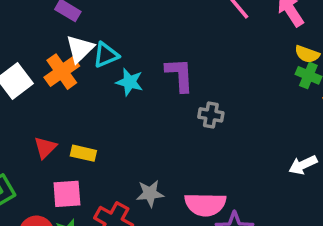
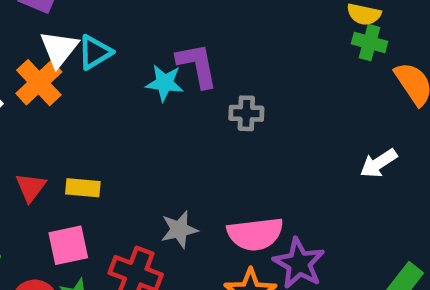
cyan star: (130, 82) -> (165, 83), moved

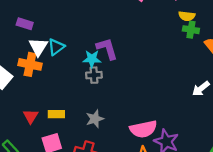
orange cross: (39, 83) -> (30, 64), turned -30
gray cross: (246, 113) -> (94, 75), moved
gray star: (179, 230) -> (95, 119), moved

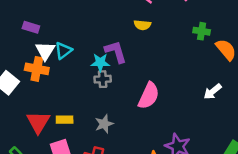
yellow semicircle: (187, 16) -> (142, 25), moved
red triangle: (31, 116) -> (38, 122), size x1.5
pink semicircle: (143, 129) -> (149, 96), moved, turned -52

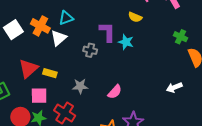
white triangle: (45, 51) -> (59, 38), moved
cyan star: (100, 62) -> (126, 42), moved
pink semicircle: (149, 96) -> (115, 92), moved, size x0.7

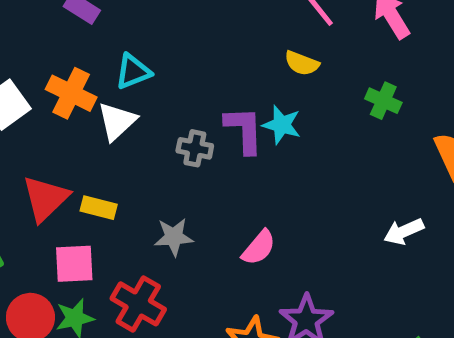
purple L-shape: (107, 32) -> (244, 130), moved
green cross: (181, 37) -> (383, 101), moved

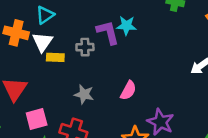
yellow rectangle: (99, 208) -> (55, 57), moved
gray star: (174, 237) -> (84, 94), turned 30

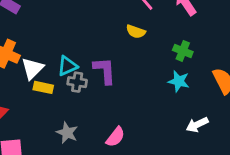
cyan triangle: (45, 15) -> (67, 66), moved
cyan star: (126, 26) -> (179, 81), moved

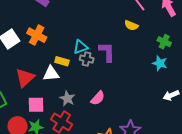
white triangle: (32, 68) -> (51, 74), moved, turned 36
gray star: (67, 133) -> (67, 98), moved
pink semicircle: (115, 137) -> (98, 98), moved

